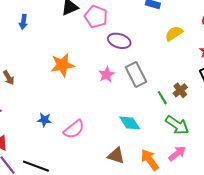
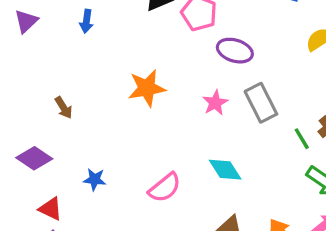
blue star: (44, 120) -> (95, 179), moved
cyan diamond: (130, 123) -> (225, 170), moved

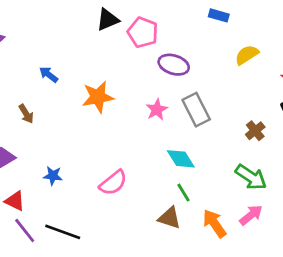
blue arrow: (86, 21) -> (49, 74), moved, turned 120
green line: (302, 139) -> (184, 193), moved
cyan diamond: (225, 170) -> (181, 159), moved

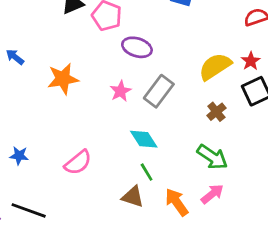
yellow semicircle: (247, 55) -> (215, 67), moved, size x1.4
gray rectangle: (196, 110) -> (159, 91), turned 64

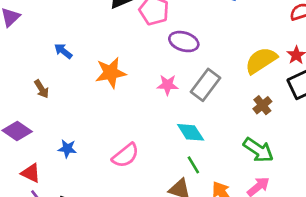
pink star: (120, 91) -> (168, 85), turned 30

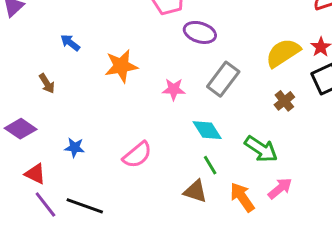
pink star: (168, 85) -> (174, 89), moved
green arrow: (258, 150) -> (261, 149), moved

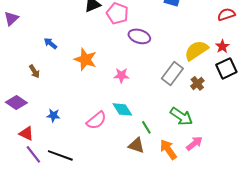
orange star: (121, 66) -> (85, 59), turned 30
gray rectangle: (223, 79) -> (172, 73), moved
cyan diamond: (207, 130) -> (122, 109), moved

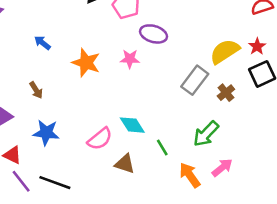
brown arrow: (34, 71) -> (36, 90), moved
pink star: (121, 75) -> (130, 59), moved
blue star: (53, 115) -> (46, 133), size x1.5
green arrow: (181, 116) -> (206, 134), turned 100
brown triangle: (136, 145) -> (125, 164), moved

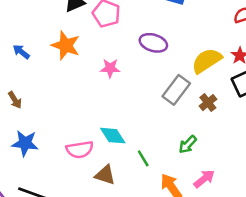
purple ellipse: (154, 34) -> (153, 43), moved
orange star: (86, 63) -> (66, 45), moved
green arrow: (206, 134) -> (188, 144), size x0.7
pink semicircle: (100, 139) -> (80, 150), turned 30

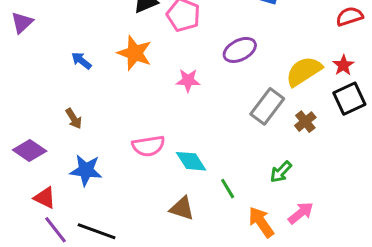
purple ellipse: (153, 43) -> (240, 50), turned -44
pink semicircle: (80, 150) -> (148, 146), moved

